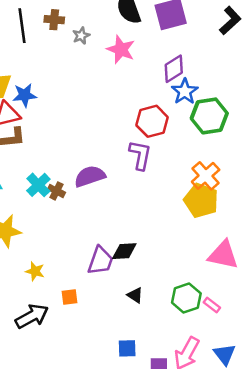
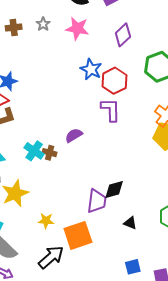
brown cross: (54, 20) -> (14, 27), moved
blue star: (185, 91) -> (91, 69), moved
purple semicircle: (90, 176) -> (74, 135), size x0.7
orange square: (69, 297) -> (78, 235), size x2.0

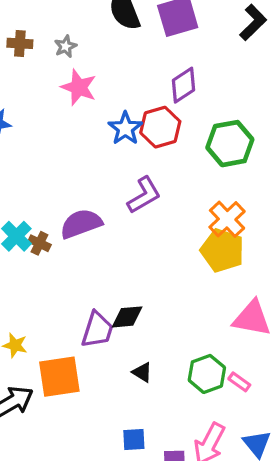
pink star: (77, 28) -> (79, 87), moved
red hexagon: (114, 81) -> (160, 127), moved
purple L-shape: (111, 110) -> (144, 195), turned 50
purple semicircle: (74, 135) -> (81, 224), size x1.5

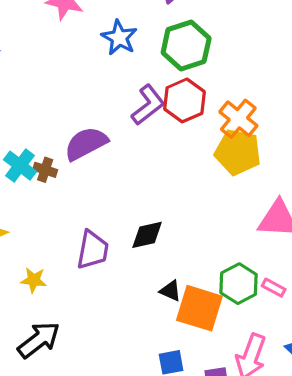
red hexagon: (160, 127) -> (184, 100), moved
green hexagon: (230, 144) -> (186, 45), moved
purple trapezoid: (97, 330) -> (93, 250), moved
orange square: (59, 377) -> (199, 308), moved, turned 33

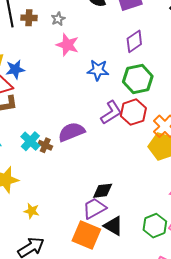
blue star: (119, 38) -> (98, 70), turned -30
purple trapezoid: (93, 250) -> (94, 208), moved, turned -135
black triangle: (170, 291) -> (113, 226), size x1.5
orange square: (199, 308) -> (86, 235), moved

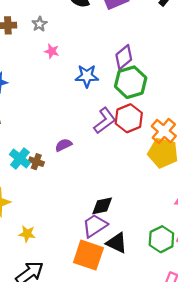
purple diamond: (134, 41) -> (124, 57), moved
pink star: (67, 45) -> (52, 51), size x0.6
purple semicircle: (71, 132) -> (63, 145), size x0.6

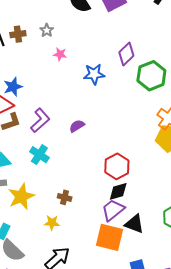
green hexagon: (131, 82) -> (151, 76), moved
red hexagon: (129, 118) -> (117, 166), moved
purple L-shape: (105, 121) -> (40, 120), moved
purple semicircle: (63, 145) -> (77, 126), moved
brown cross: (36, 162) -> (65, 197), moved

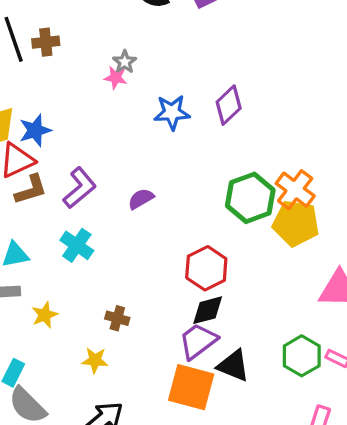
gray star: (47, 30) -> (125, 62), moved
purple diamond: (126, 54) -> (229, 105), moved
green hexagon: (151, 76) -> (250, 198), moved
yellow star: (21, 196) -> (45, 315), size x0.6

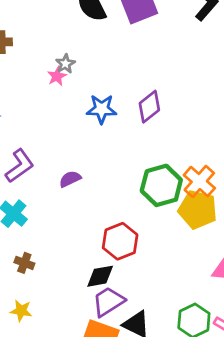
pink star: (116, 78) -> (57, 76), turned 30
black diamond: (208, 310) -> (100, 276), moved
brown cross: (117, 318) -> (24, 263), moved

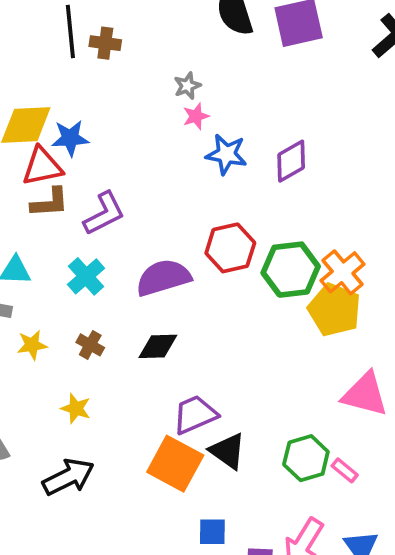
pink star: (57, 76) -> (196, 116), moved
purple semicircle: (70, 179) -> (163, 278), moved, size x1.8
red hexagon: (120, 241) -> (230, 248), moved
black diamond: (100, 276) -> (158, 346), moved

